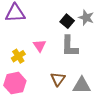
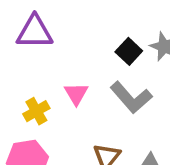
gray L-shape: (70, 46) -> (131, 98), turned -45

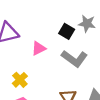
pink triangle: (76, 94) -> (39, 48), moved, turned 48

